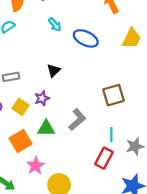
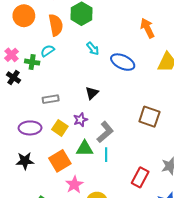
brown square: (114, 95) -> (149, 117), turned 35
gray L-shape: (77, 120) -> (105, 132), moved
cyan line: (111, 135) -> (106, 155), moved

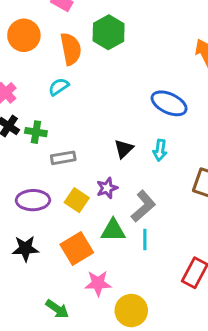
cyan arrow: (93, 49) -> (160, 150), moved, turned 48
green cross: (32, 62) -> (36, 132), moved
pink star: (74, 185) -> (98, 283), turned 30

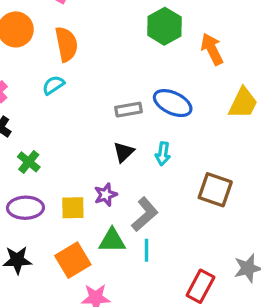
green hexagon: (109, 32) -> (164, 26), moved
green cross: (36, 132) -> (29, 162), moved, turned 30
gray rectangle: (63, 158) -> (129, 110), moved
yellow square: (77, 200) -> (73, 208), turned -35

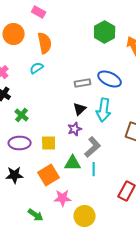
cyan arrow: (163, 154) -> (104, 110), size x1.6
purple star: (106, 195) -> (75, 129), moved

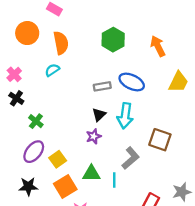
green hexagon: (105, 32) -> (113, 40), moved
purple ellipse: (20, 143) -> (34, 152), turned -50
yellow square: (49, 143) -> (58, 159), moved, turned -35
gray L-shape: (93, 147) -> (131, 158), moved

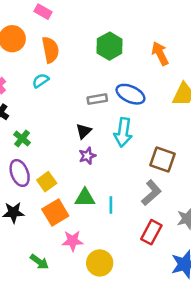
black triangle: (99, 115) -> (84, 131), moved
purple ellipse: (34, 152) -> (20, 173), turned -60
gray L-shape: (131, 158) -> (151, 193), moved

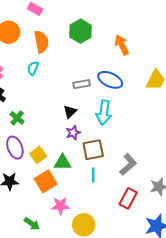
green hexagon: (110, 46) -> (81, 31), moved
orange arrow: (160, 53) -> (122, 45), moved
cyan semicircle: (41, 81) -> (33, 68), turned -32
brown square: (163, 159) -> (93, 150), moved, turned -30
green triangle: (85, 198) -> (63, 162), moved

